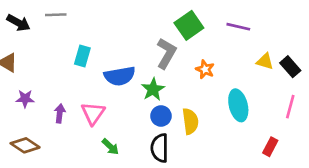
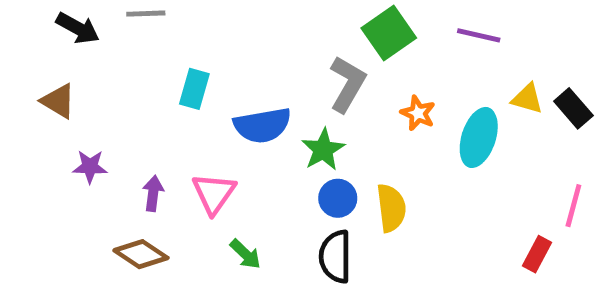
cyan ellipse: (238, 105) -> (479, 137), moved, turned 32
pink line: (290, 107) -> (573, 206), moved
brown diamond: (25, 145) -> (141, 254), moved

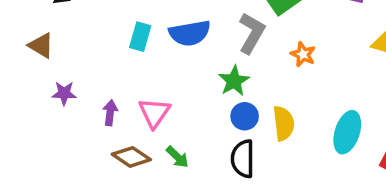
blue semicircle: (262, 125) -> (190, 33), moved
cyan ellipse: (479, 137) -> (347, 132), moved
brown diamond: (141, 254) -> (131, 157), moved

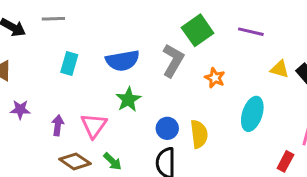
cyan rectangle: (140, 37) -> (69, 63), moved
green star: (234, 81) -> (128, 99), moved
cyan ellipse: (347, 132) -> (252, 114), moved

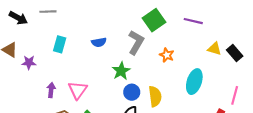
blue semicircle: (123, 61) -> (99, 42), size x0.6
green star: (128, 99) -> (121, 71), moved
purple star: (20, 110) -> (29, 62), moved

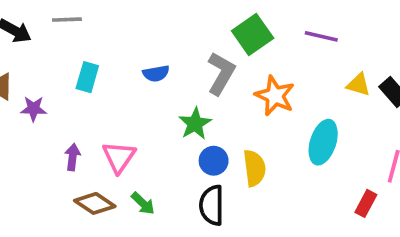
orange star: (167, 55) -> (275, 96), size x1.5

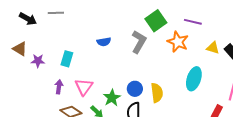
cyan rectangle: (87, 77) -> (67, 59), moved
orange star: (275, 96) -> (178, 42), moved
green star: (195, 124) -> (112, 98), moved

